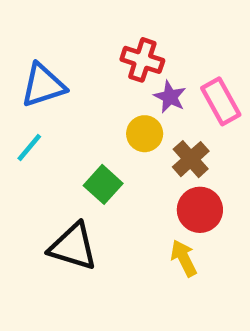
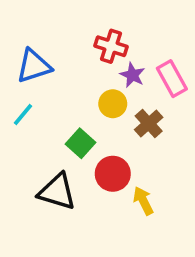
red circle: (200, 210) -> (113, 174), moved

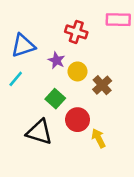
purple star: (132, 75) -> (56, 60), moved
pink rectangle: (172, 79) -> (118, 20), moved, turned -60

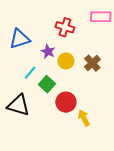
cyan line: (16, 79) -> (30, 73), moved
brown cross: (102, 85) -> (92, 63), moved
black triangle: (39, 132) -> (19, 105), moved

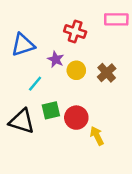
green square: (47, 84) -> (51, 110), moved, turned 35

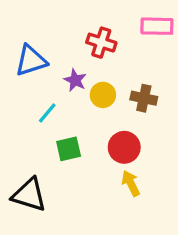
brown cross: (107, 73) -> (144, 98), turned -36
red circle: (76, 118) -> (124, 147), moved
black triangle: (22, 121) -> (29, 195), moved

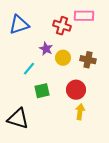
pink rectangle: (157, 26) -> (84, 16), moved
blue triangle: (31, 61) -> (19, 25), moved
yellow arrow: (131, 183) -> (80, 112), turned 35

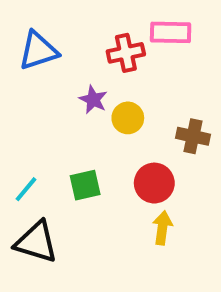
red cross: (62, 26) -> (126, 53), turned -30
brown cross: (88, 60) -> (193, 136), moved
cyan line: (29, 69) -> (26, 189), moved

